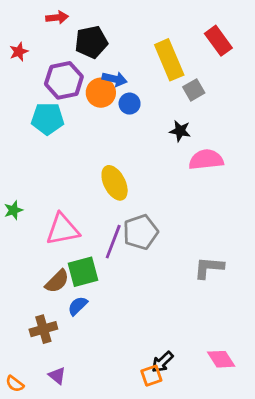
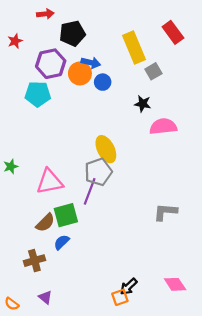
yellow ellipse: (115, 183) -> (106, 149), moved
gray pentagon: (140, 232) -> (98, 172), moved

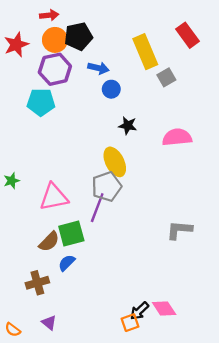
red star: (15, 41) -> (16, 45), size x1.5
orange circle: (80, 73) -> (55, 40), moved
black star: (143, 104) -> (128, 126), moved
pink diamond: (175, 284) -> (164, 309), moved

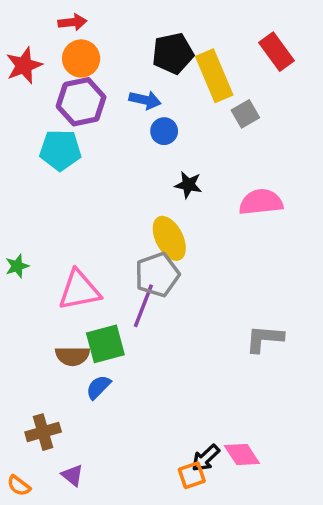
black pentagon: (78, 36) -> (173, 53), moved
brown semicircle: (49, 242) -> (72, 356), turned 45
brown cross: (37, 283) -> (43, 432), moved

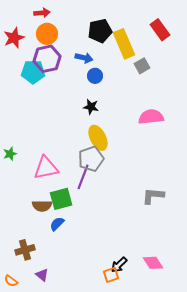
cyan pentagon: (60, 150) -> (33, 72), moved
black star: (188, 185) -> (91, 107), moved
pink diamond: (242, 455) -> (153, 263), moved

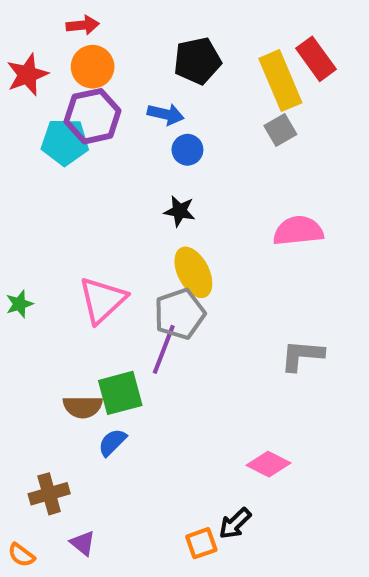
yellow rectangle: (124, 44) -> (280, 81), moved
pink triangle: (46, 168) -> (102, 300), moved, turned -32
gray L-shape: (153, 196) -> (302, 355), moved
pink diamond: (153, 263) -> (269, 464), moved, turned -30
orange square: (111, 275) -> (201, 543), moved

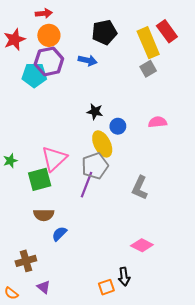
blue circle: (187, 150) -> (118, 126), moved
pink semicircle: (298, 231) -> (158, 122), size x0.7
gray L-shape: (302, 355) -> (140, 188), moved, turned -70
green square: (120, 393) -> (40, 179), moved
black arrow: (235, 523) -> (124, 277), turned -54

